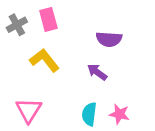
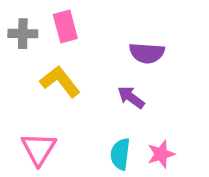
gray cross: (17, 25) -> (23, 34), turned 30
pink star: (119, 114) -> (161, 154), turned -30

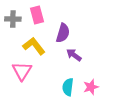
purple semicircle: (147, 53) -> (63, 33), moved, turned -78
pink triangle: (39, 149) -> (22, 71), moved

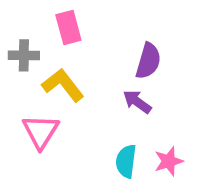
gray cross: (13, 19) -> (24, 55), moved
purple semicircle: (63, 33) -> (148, 61), moved

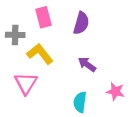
purple semicircle: (148, 61) -> (81, 23), moved
pink star: (169, 161) -> (115, 92), moved, turned 30

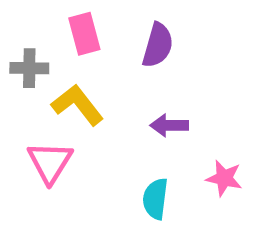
purple arrow: (87, 64) -> (169, 125), turned -36

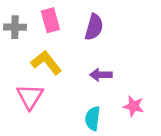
gray cross: (29, 68) -> (15, 27), moved

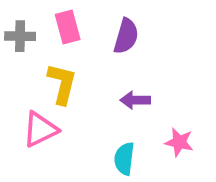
yellow L-shape: (46, 63) -> (62, 84), turned 52
pink triangle: (30, 97) -> (40, 129), turned 32

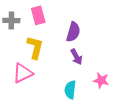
purple semicircle: (126, 36) -> (73, 32), moved
purple arrow: (135, 100) -> (76, 57), turned -119

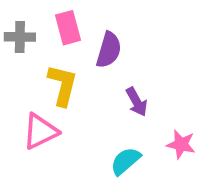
purple semicircle: (73, 32) -> (109, 50), moved
cyan semicircle: (70, 90) -> (125, 161), turned 42

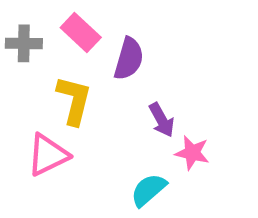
pink rectangle: (68, 28) -> (81, 32), turned -32
pink star: (181, 144) -> (192, 153), moved

